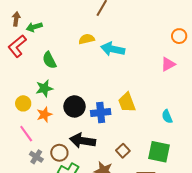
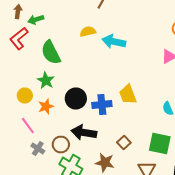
green semicircle: (49, 60) -> (51, 52), size x1.4
green star: (44, 88) -> (46, 80), turned -30

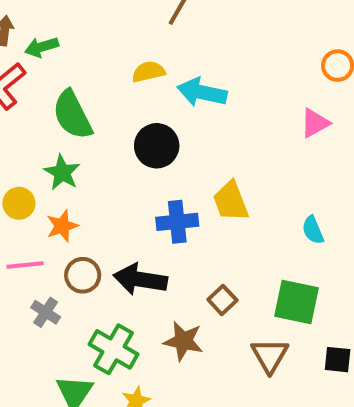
black circle: (76, 98) -> (157, 146), moved
pink line: (28, 126) -> (25, 265), turned -60
brown circle: (61, 144) -> (83, 275), moved

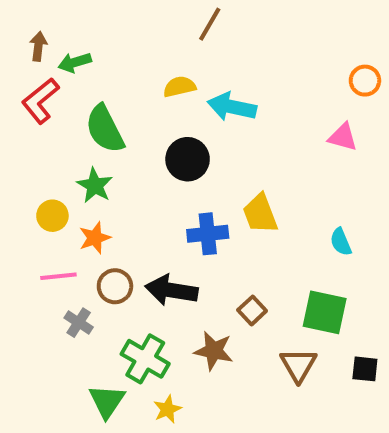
pink triangle: (315, 123) -> (343, 137), turned 44

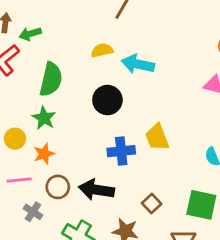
green semicircle: (105, 129) -> (51, 79), turned -140

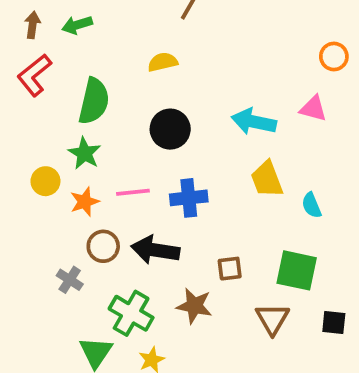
green arrow: (30, 34) -> (77, 25), moved
cyan arrow: (138, 64) -> (254, 122), moved
yellow trapezoid: (157, 137) -> (267, 179), moved
pink line: (19, 180) -> (133, 192), moved
brown square: (152, 204) -> (230, 269), turned 36

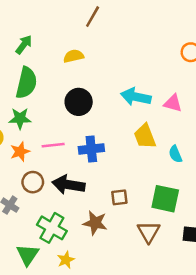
green arrow: (77, 25) -> (24, 45), moved, turned 144
pink triangle: (313, 109) -> (173, 103), moved
green star: (85, 153) -> (20, 118), turned -30

